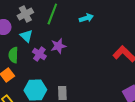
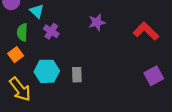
purple star: (58, 46) -> (97, 22), moved

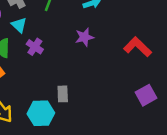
cyan hexagon: (47, 71) -> (41, 113), moved

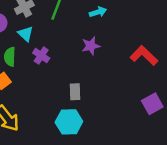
gray rectangle: (63, 94) -> (75, 92), moved
cyan hexagon: (41, 113) -> (69, 122), moved

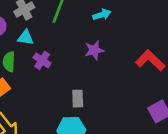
cyan triangle: (25, 34) -> (25, 38), turned -35

